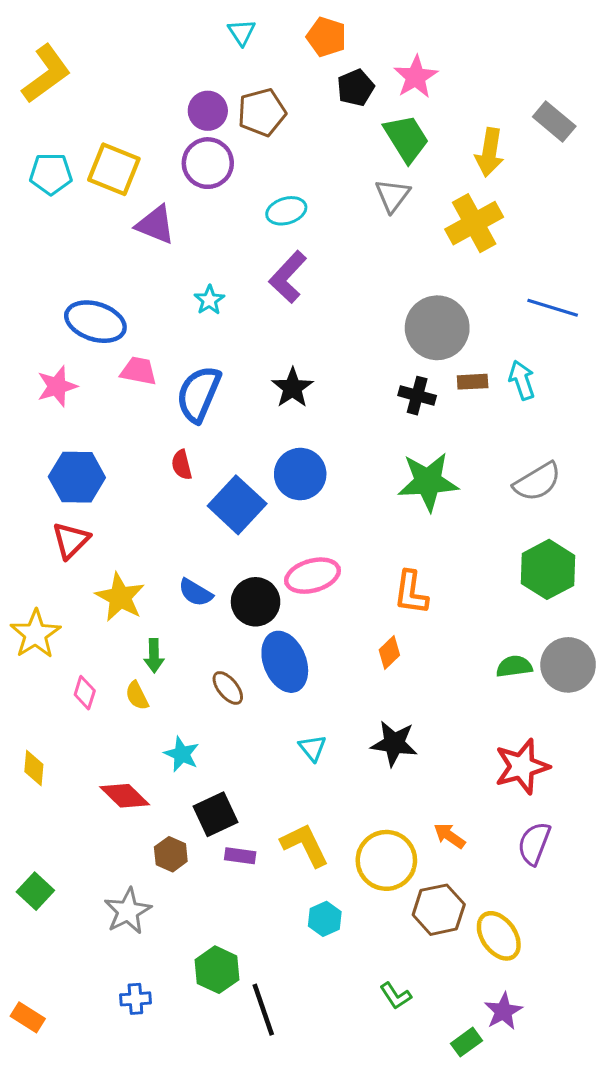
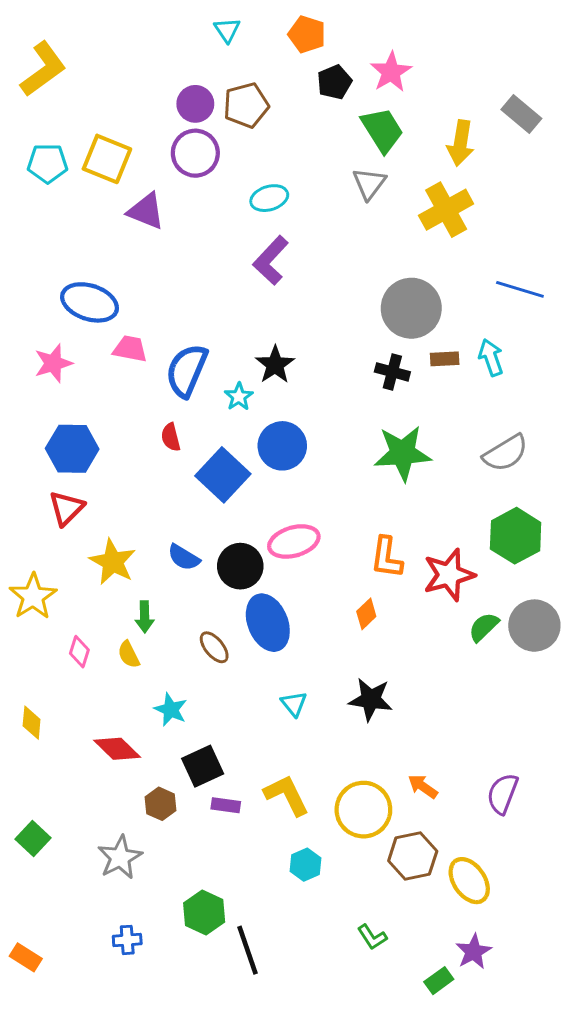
cyan star: (209, 300) -> (239, 397), moved
green semicircle: (514, 666) -> (484, 627), turned -36
red star: (522, 766) -> (449, 575), moved

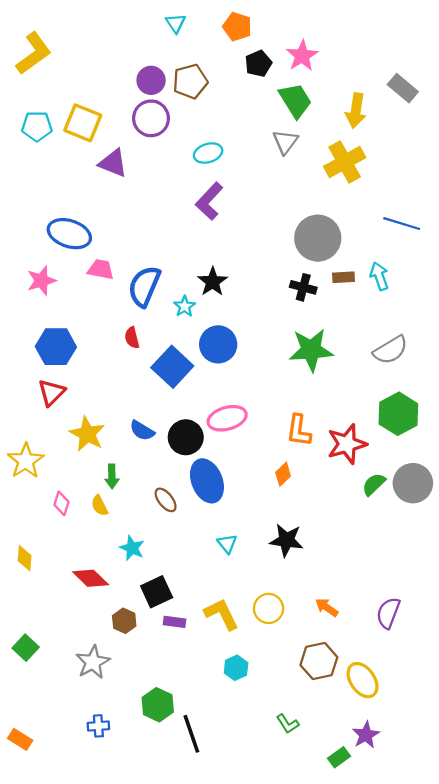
yellow circle: (363, 810) -> (269, 608), moved, size x0.7

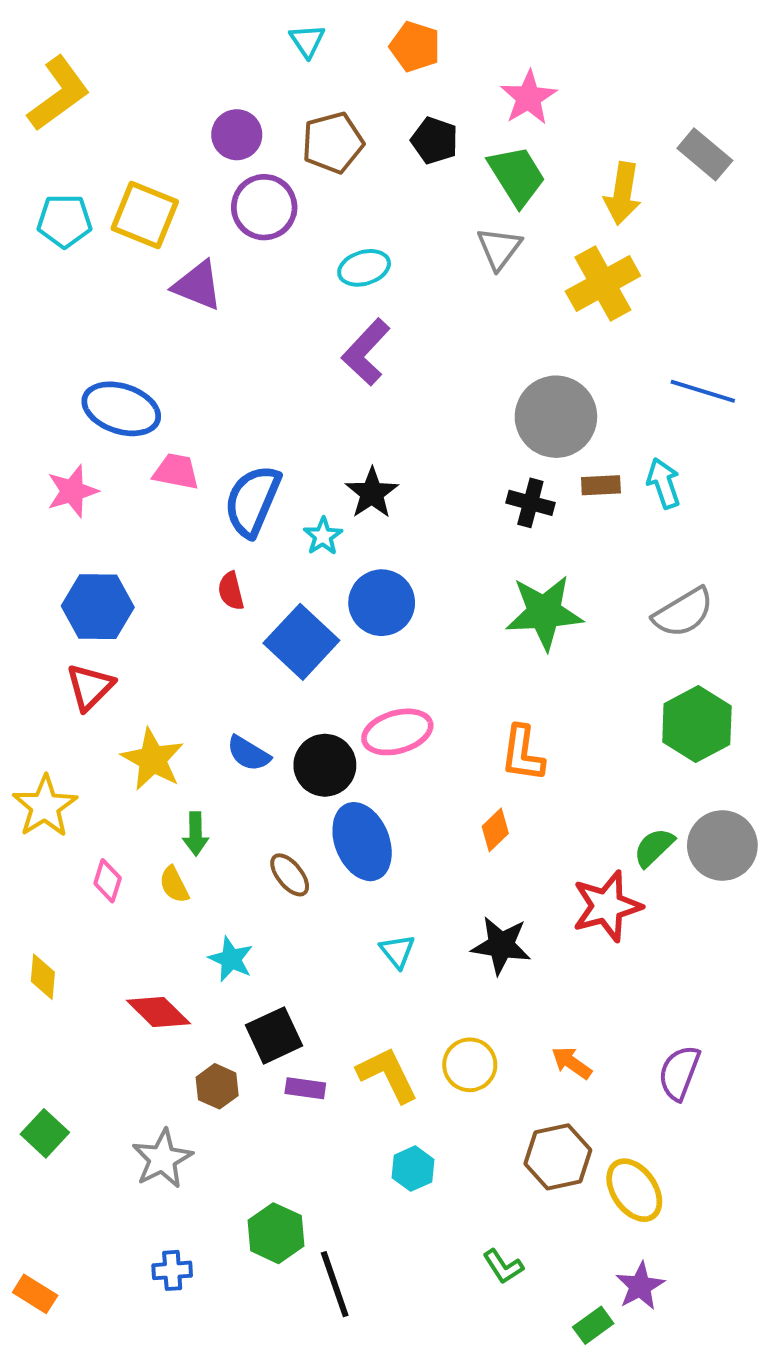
black pentagon: (258, 64) -> (435, 141), moved, turned -30
purple circle: (151, 80) -> (237, 135), moved
red star: (347, 444) -> (607, 906), moved

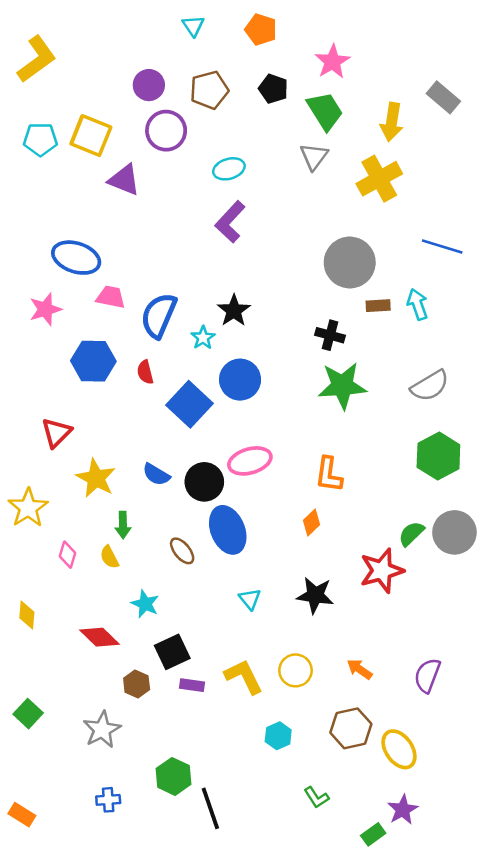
black cross: (530, 503) -> (330, 335), moved
blue hexagon: (98, 607) -> (93, 361), moved
cyan hexagon: (413, 1169) -> (278, 736), moved

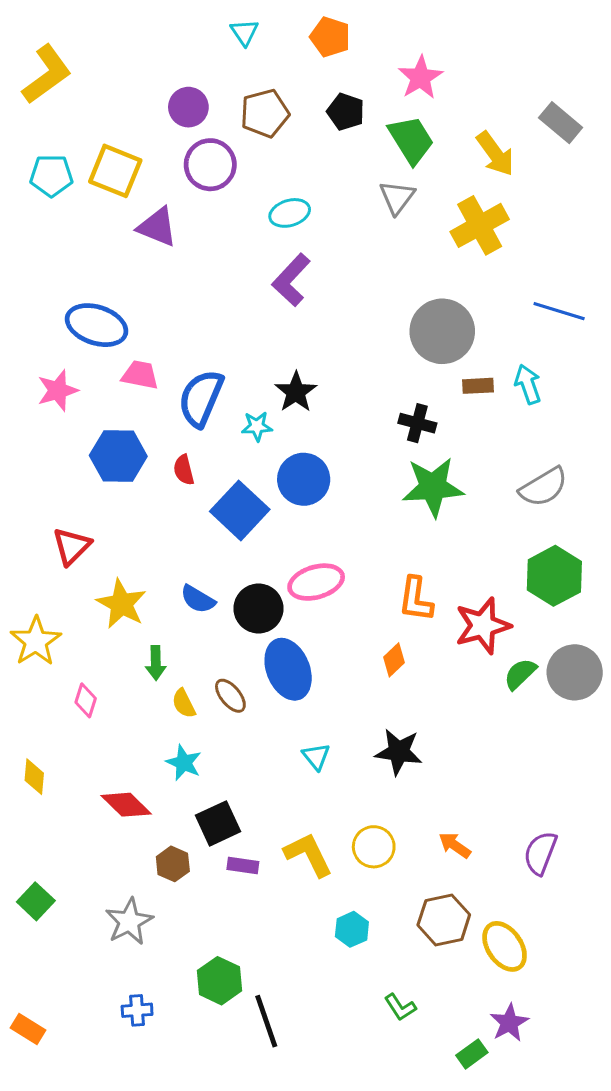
yellow arrow: (392, 122) -> (495, 154), turned -45
cyan star: (203, 338) -> (257, 426), turned 30
yellow semicircle: (109, 557) -> (184, 704), moved
red star: (382, 571) -> (483, 626), moved

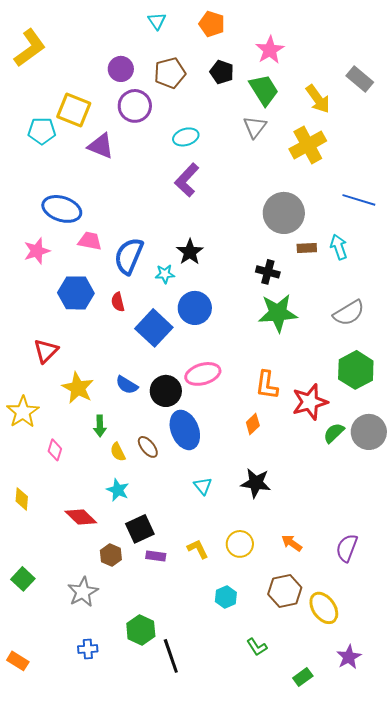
cyan pentagon: (51, 176) -> (42, 131), moved
yellow L-shape: (308, 855) -> (198, 549), size x0.7
purple star: (509, 1023) -> (349, 657), moved

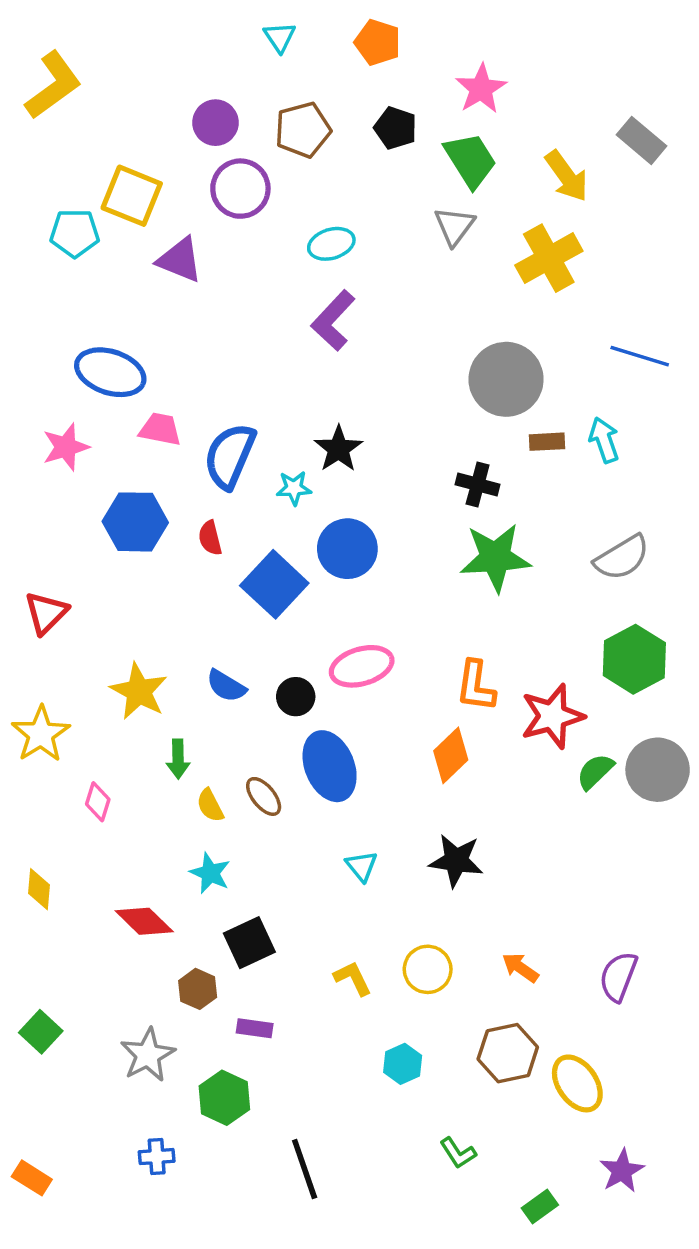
red triangle: (46, 351) -> (46, 613), moved
black circle: (166, 391) -> (296, 697), size x0.7
orange diamond: (253, 424) -> (451, 755), size x1.4
purple rectangle: (156, 556) -> (255, 1028), moved
green hexagon: (141, 630) -> (224, 1098), moved

